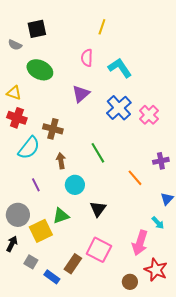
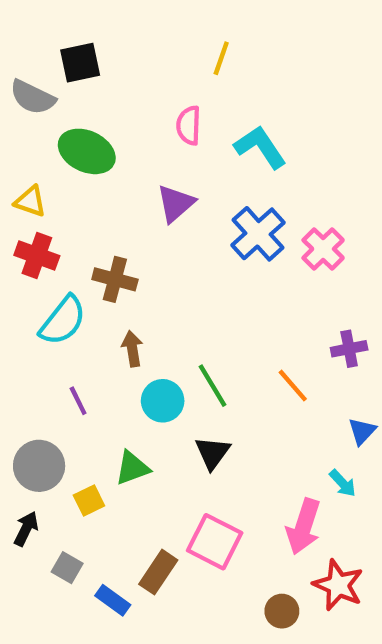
gray semicircle: (15, 45) -> (33, 97), size x1.5
green line: (98, 153) -> (212, 386), moved
yellow square: (41, 231) -> (89, 501), size x0.6

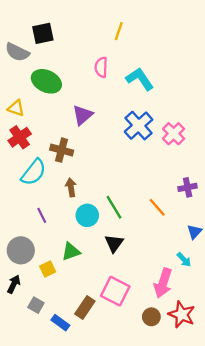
purple triangle: (176, 203) -> (83, 115), moved
red cross: (37, 256) -> (20, 137), turned 35
brown circle: (282, 611) -> (151, 317), moved

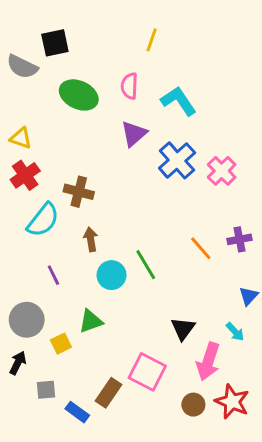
green ellipse: (46, 81) -> (79, 95), moved
purple triangle: (83, 115) -> (134, 134), moved
orange line: (157, 207) -> (201, 248), moved
black triangle: (114, 243) -> (183, 329), moved
gray square: (36, 305) -> (46, 390), turned -35

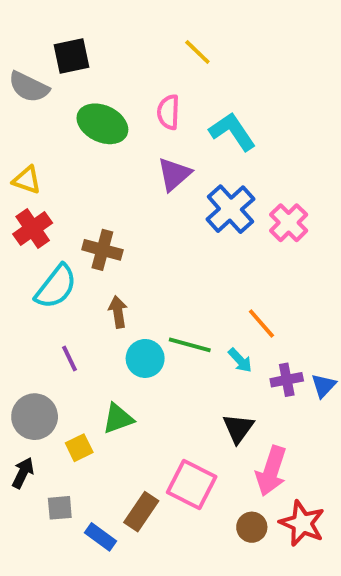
yellow line: (152, 40) -> (197, 52), turned -65
purple cross: (240, 239) -> (287, 380), moved
green line: (146, 265) -> (190, 345), turned -44
cyan arrow: (235, 332) -> (240, 360), moved

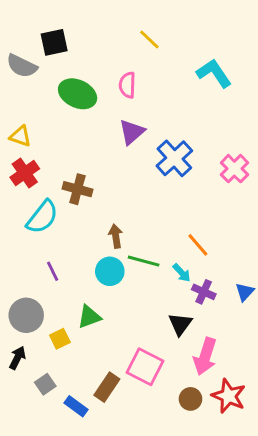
cyan L-shape: (232, 132) -> (214, 73), moved
pink cross: (289, 223) -> (234, 169), moved
brown arrow: (118, 312) -> (116, 236), moved
purple cross: (287, 380) -> (204, 292), moved, turned 35
gray square: (60, 508) -> (45, 384), turned -30

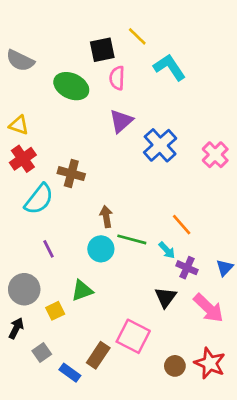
black square: (54, 42) -> (102, 50), moved
cyan L-shape: (214, 73) -> (170, 67), moved
pink arrow: (205, 356) -> (209, 308), moved, turned -64

